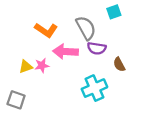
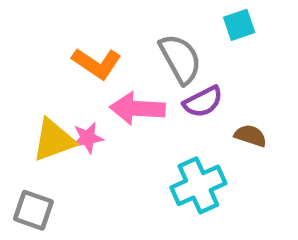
purple semicircle: (97, 48) -> (203, 102), turned -36
brown semicircle: (119, 64) -> (250, 136), turned 136
yellow triangle: (26, 67) -> (54, 140), size x1.5

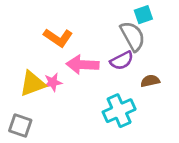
gray semicircle: (180, 59) -> (133, 36), moved
brown semicircle: (250, 136) -> (150, 81), turned -30

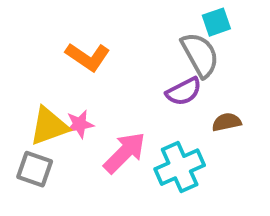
pink arrow: (83, 65) -> (124, 153), moved, turned 132
gray square: (20, 126) -> (35, 169), moved

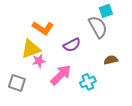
purple semicircle: (184, 92) -> (72, 45), moved
yellow triangle: (49, 126) -> (31, 49), moved
cyan cross: (180, 167) -> (88, 82), size x0.7

